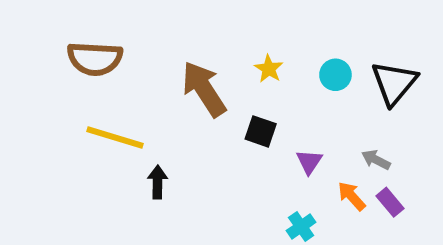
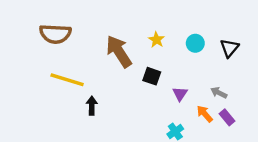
black triangle: (394, 83) -> (229, 48), size x0.7

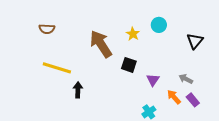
brown semicircle: (55, 34) -> (47, 29), size x0.6
cyan circle: (195, 43) -> (159, 25), moved

